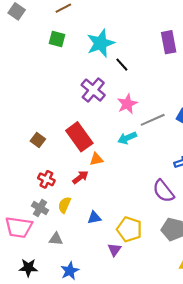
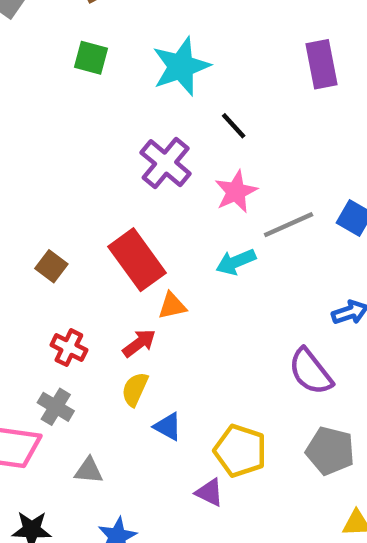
black line: (122, 65) -> (234, 126), moved
yellow semicircle: (64, 205) -> (135, 389), moved
blue triangle: (94, 218) -> (168, 427), turned 40
purple triangle: (114, 250) -> (209, 492), turned -40

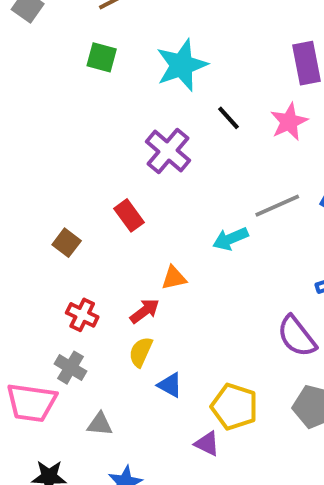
pink star: (236, 192) -> (289, 122), moved
red rectangle: (137, 260) -> (129, 215), moved, size x0.6

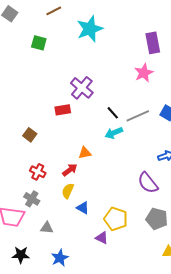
green square: (102, 57) -> (39, 43), moved
cyan star: (182, 65) -> (90, 29), moved
black line: (228, 118) -> (113, 113), moved
red rectangle: (129, 215) -> (63, 110), moved, turned -63

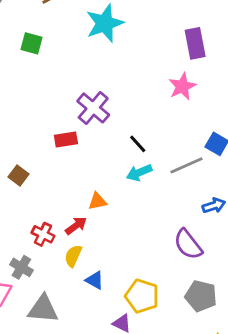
gray line: (138, 116) -> (187, 165), moved
red cross: (38, 172) -> (43, 234), moved
gray triangle: (47, 228) -> (43, 309), size x1.6

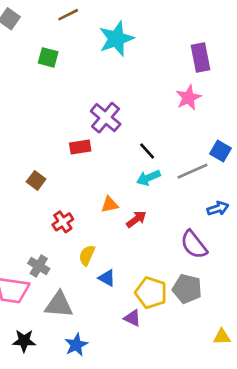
red arrow: (76, 226) -> (136, 219), moved
red cross: (43, 234) -> (63, 222), moved, turned 30
gray pentagon: (201, 296) -> (187, 289), moved

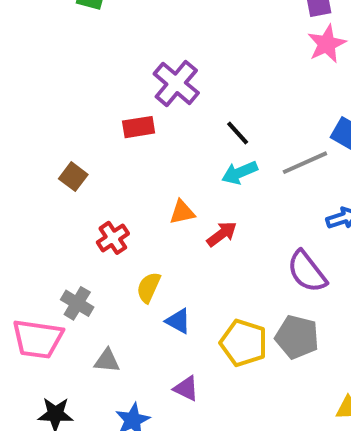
pink star: (188, 98) -> (327, 44), moved
gray triangle: (59, 305) -> (107, 361), size x0.6
purple triangle: (132, 318) -> (186, 388), moved

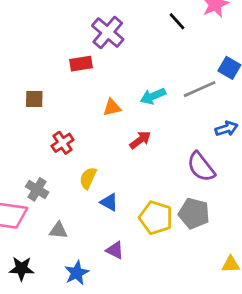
black line: (238, 133) -> (177, 21), moved
brown square: (73, 177) -> (34, 99), turned -36
orange triangle: (182, 212) -> (112, 107), moved

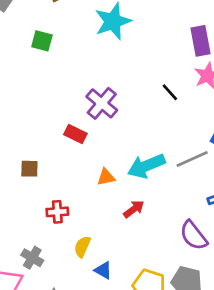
red rectangle: (81, 64) -> (75, 134), turned 35
cyan arrow: (153, 96) -> (146, 166), size x1.5
red cross: (63, 143) -> (57, 212), turned 30

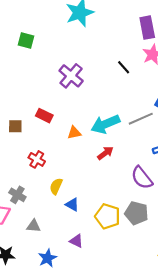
green square: (42, 41) -> (26, 40), moved
red rectangle: (75, 134) -> (44, 116), moved
red arrow: (134, 209) -> (105, 153), moved
red cross: (57, 212) -> (37, 159), turned 35

